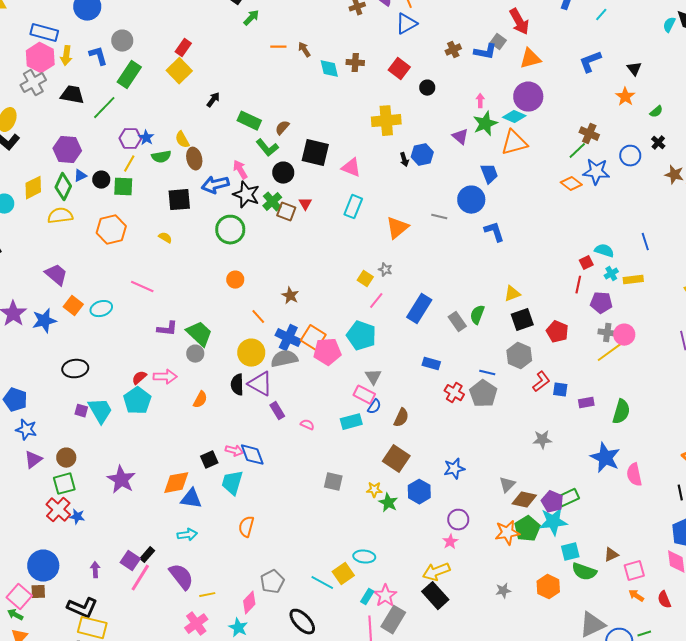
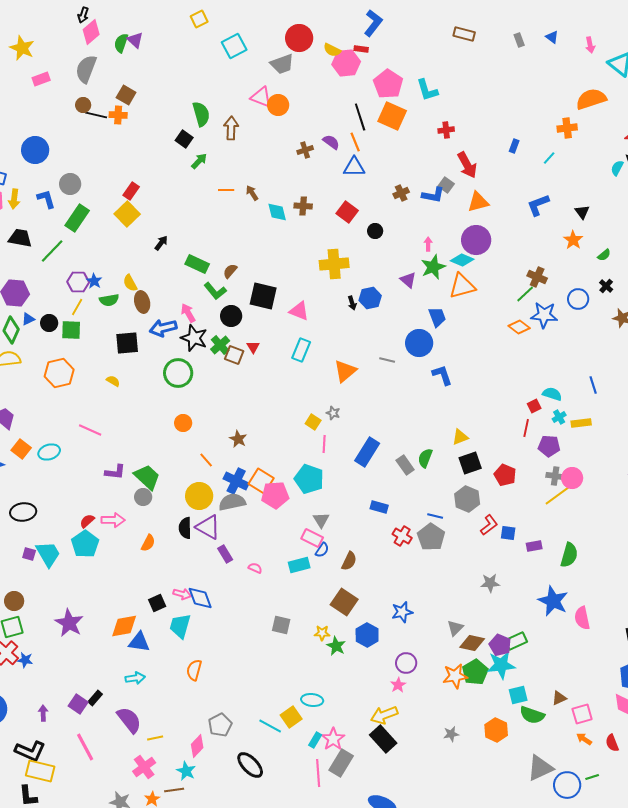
blue triangle: (406, 24) -> (354, 167), turned 30
pink line: (376, 301) -> (324, 444), turned -36
pink line: (140, 578) -> (85, 747), moved, turned -60

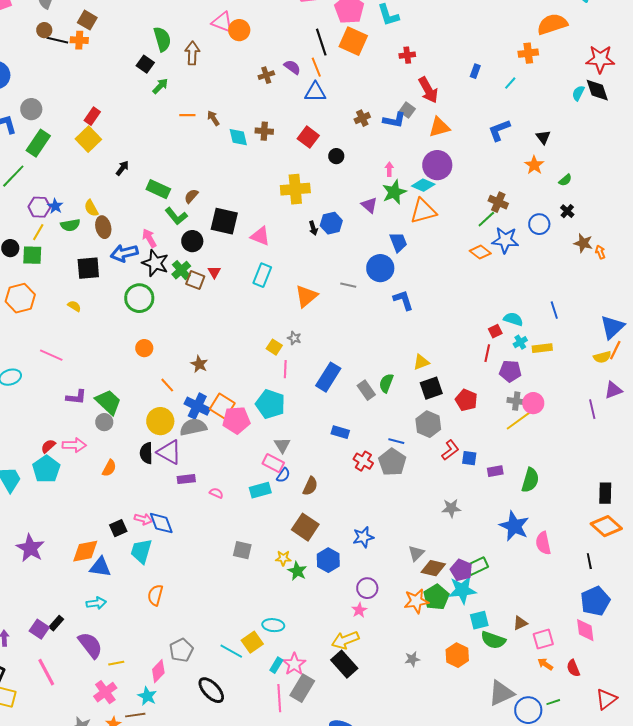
purple rectangle: (225, 554) -> (186, 479), turned -66

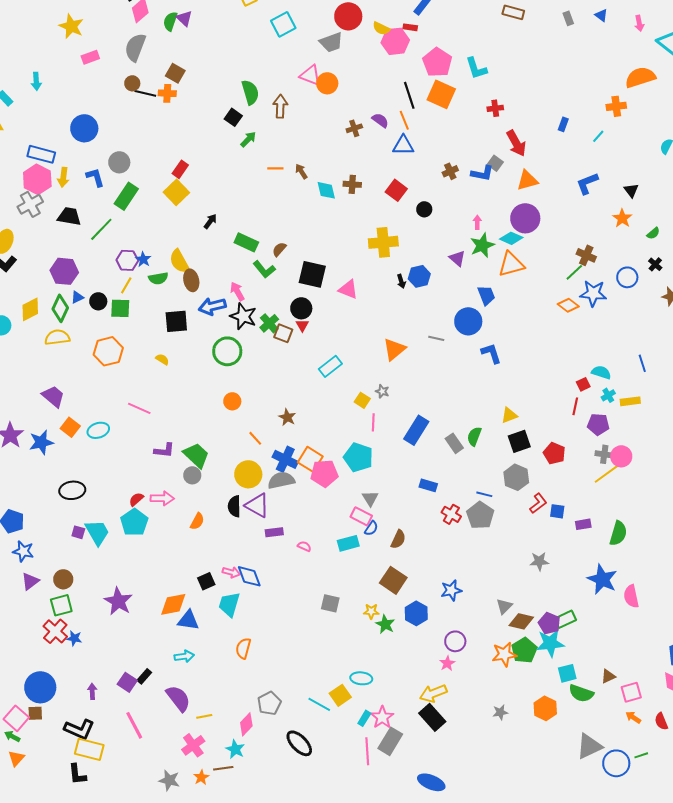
yellow semicircle: (91, 208) -> (179, 261), size x1.4
black circle: (192, 241) -> (301, 308), moved
cyan rectangle: (262, 275) -> (330, 366), moved, turned 30

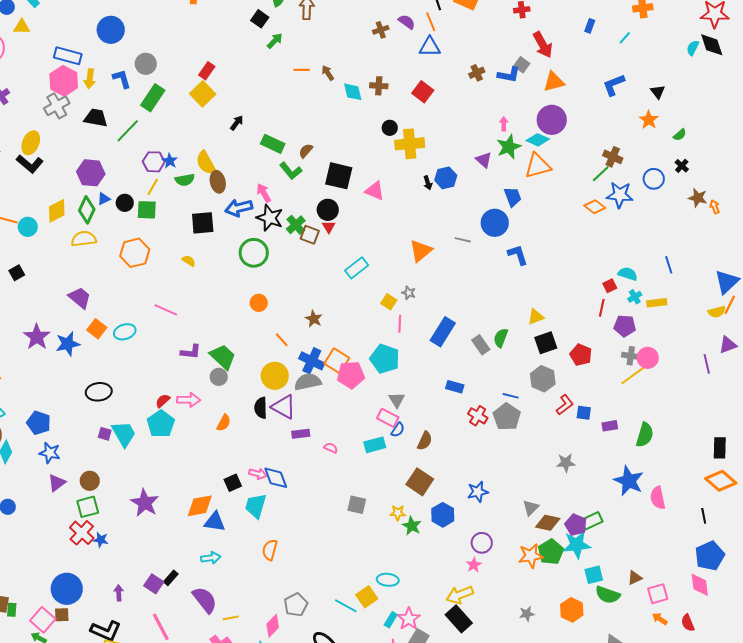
black circle: (424, 209) -> (390, 128), moved

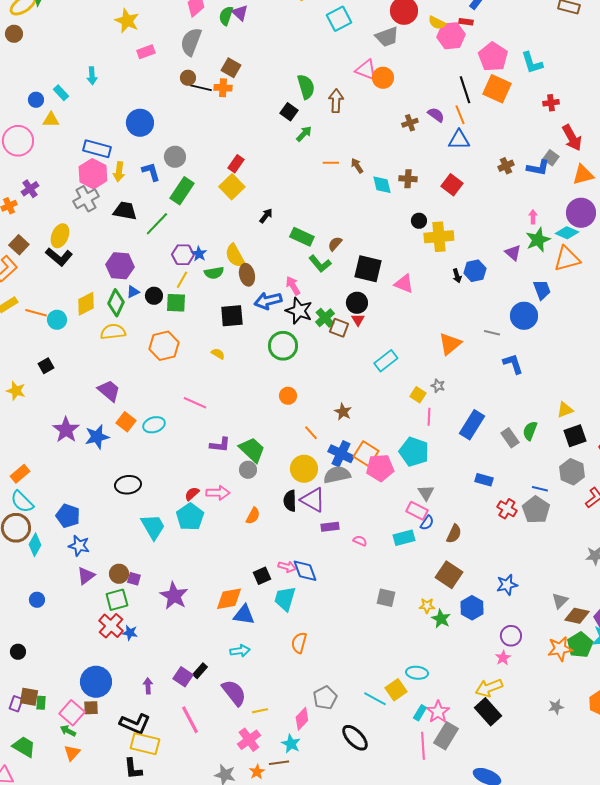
blue L-shape: (518, 255) -> (513, 364), moved
purple square: (105, 434) -> (134, 579), moved

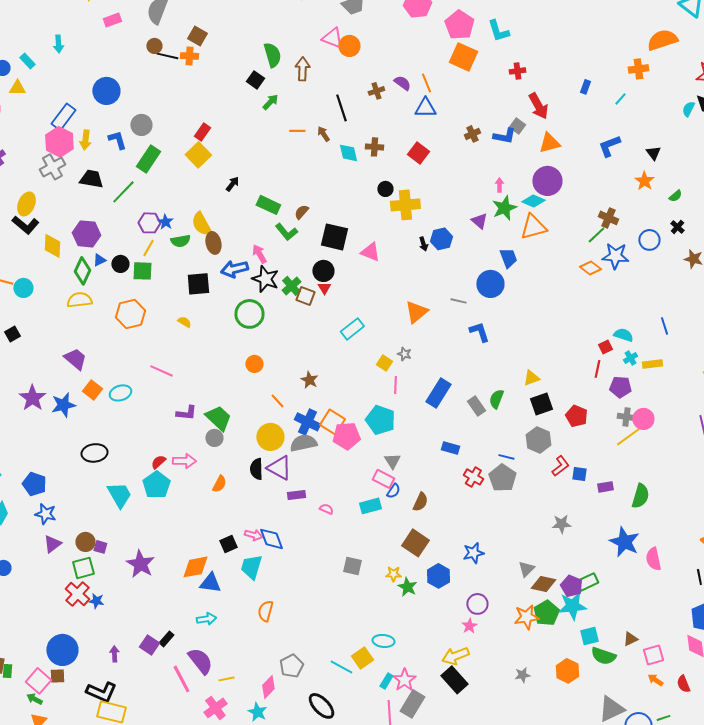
black line: (465, 90) -> (341, 108), moved
blue rectangle: (97, 149) -> (63, 117), turned -68
yellow diamond: (86, 304) -> (52, 246), moved, turned -60
pink line: (190, 720) -> (181, 679), moved

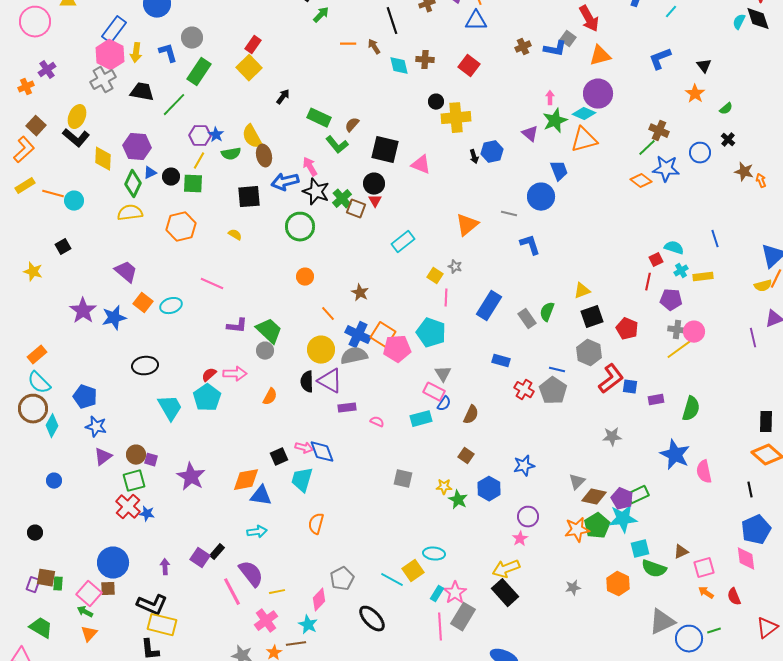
red L-shape: (560, 466) -> (611, 379), size x1.4
brown square: (415, 543) -> (466, 456), size x0.6

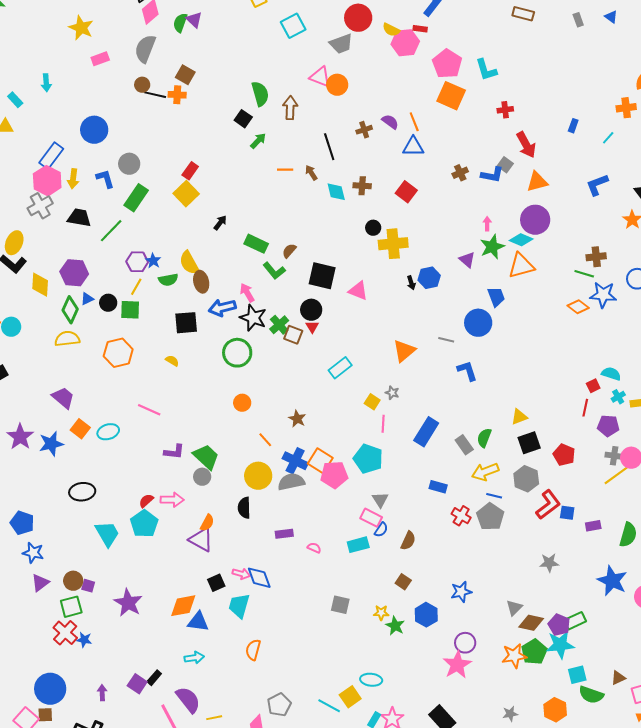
brown cross: (659, 131) -> (596, 257), turned -30
green line: (647, 148) -> (584, 274), turned 60
purple triangle: (330, 381) -> (201, 540), moved
pink star: (520, 539) -> (457, 665), size x1.8
yellow arrow: (506, 569) -> (485, 472), moved

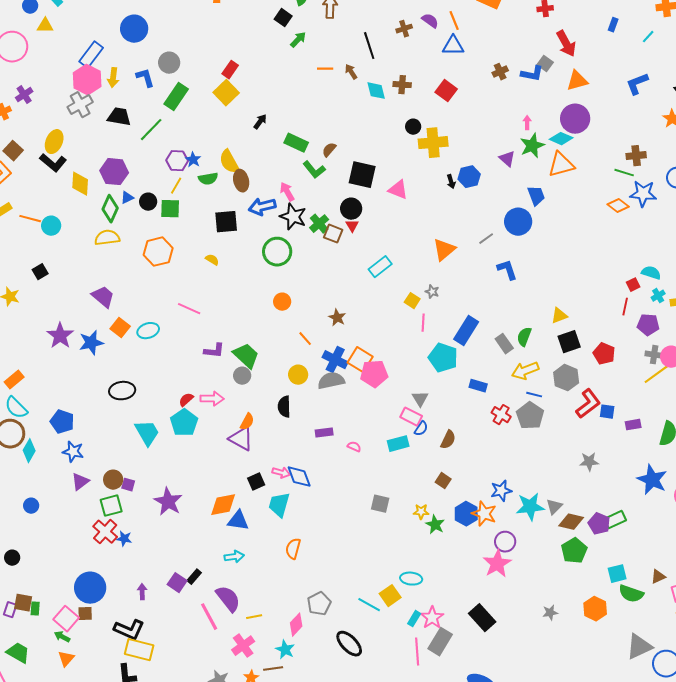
gray line: (446, 340) -> (486, 239), turned -49
cyan pentagon: (368, 459) -> (443, 358), moved
yellow circle: (258, 476) -> (298, 375), size x0.7
cyan star: (560, 645) -> (530, 507), moved
orange star: (514, 656) -> (484, 514), moved, turned 30

